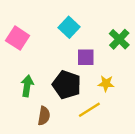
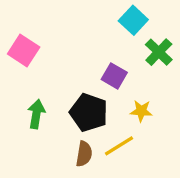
cyan square: (69, 27) -> (133, 20), moved
purple square: (86, 57) -> (114, 76), turned 30
brown semicircle: (44, 116) -> (84, 154), moved

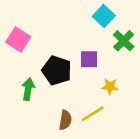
purple square: (114, 76) -> (89, 59), turned -30
black pentagon: (89, 113) -> (57, 70), moved

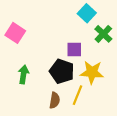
black pentagon: (57, 70) -> (62, 71), moved
yellow star: (110, 87) -> (92, 72), size x1.6
yellow line: (93, 114) -> (77, 95), turned -36

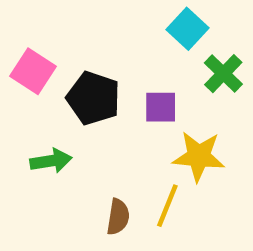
black pentagon: (62, 71) -> (93, 98), moved
green arrow: (23, 74) -> (51, 161), turned 72

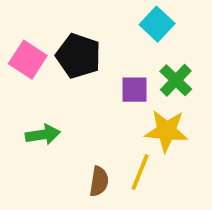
green cross: (223, 74) -> (176, 80), moved
black pentagon: (93, 98) -> (78, 56), moved

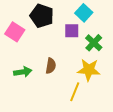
black pentagon: (78, 56) -> (42, 16), moved
purple square: (135, 90) -> (72, 31), moved
brown semicircle: (99, 181) -> (51, 66), moved

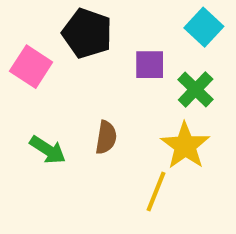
cyan square: (84, 13) -> (204, 27), moved
yellow star: (89, 70) -> (185, 146), turned 30
green arrow: (23, 72) -> (48, 150), turned 42

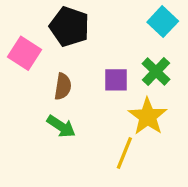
purple square: (150, 65) -> (116, 80), moved
brown semicircle: (106, 137) -> (63, 86), moved
green arrow: (48, 150) -> (61, 126), moved

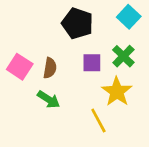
black pentagon: (69, 27) -> (77, 23), moved
pink square: (25, 53) -> (20, 67), moved
yellow line: (124, 153) -> (98, 120), turned -50

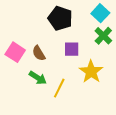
green cross: (123, 56) -> (103, 36), moved
brown semicircle: (50, 68) -> (39, 53), turned 140
yellow line: (98, 120) -> (59, 88), moved, turned 54

